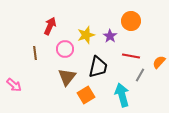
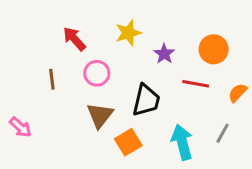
orange circle: (131, 21) -> (214, 49), moved
red arrow: (50, 26) -> (74, 39), turned -66
yellow star: (86, 35) -> (128, 33), moved
gray line: (140, 75) -> (223, 133), moved

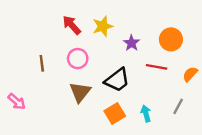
red arrow: (74, 39) -> (72, 25), moved
black trapezoid: (146, 100) -> (117, 80), turned 40
orange square: (128, 142) -> (115, 114), moved
cyan arrow: (182, 142) -> (146, 114), size x0.6

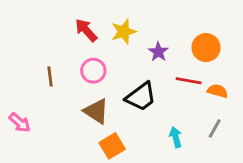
orange semicircle: (190, 74) -> (218, 91), moved, turned 63
brown triangle: (80, 92) -> (96, 111), turned -35
orange square: (115, 114) -> (112, 146), moved

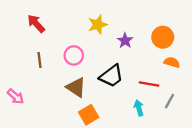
red arrow: (86, 30) -> (36, 24), moved
red line: (189, 81) -> (149, 84), moved
orange semicircle: (218, 91) -> (172, 62), moved

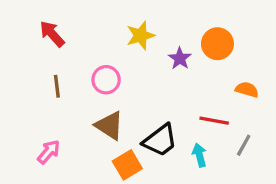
orange circle: (163, 37) -> (217, 44), moved
black trapezoid: (111, 76) -> (160, 140), moved
pink arrow: (16, 97) -> (49, 152), moved, turned -90

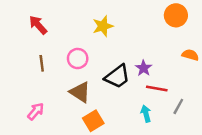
orange circle: (217, 44) -> (176, 15), moved
purple star: (180, 58) -> (144, 68), moved
orange semicircle: (247, 90) -> (190, 55), moved
black trapezoid: (160, 140) -> (117, 76), moved

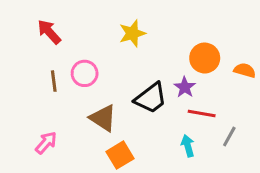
orange circle: (176, 15) -> (205, 58), moved
pink circle: (78, 59) -> (85, 73), moved

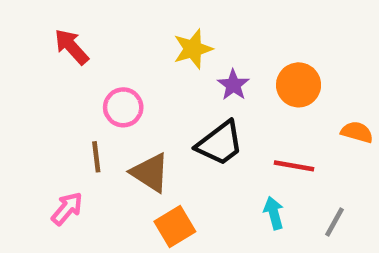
orange semicircle: (245, 70) -> (357, 132), moved
brown line: (54, 81) -> (96, 157), moved
purple star: (185, 87) -> (233, 85), moved
gray line: (229, 137) -> (334, 222), moved

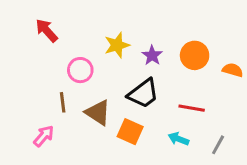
yellow star: (193, 49) -> (117, 45), moved
orange semicircle: (357, 132) -> (233, 70), moved
cyan arrow: (274, 213) -> (178, 139), turned -54
orange square: (175, 227) -> (130, 132), moved, turned -35

